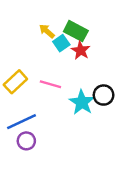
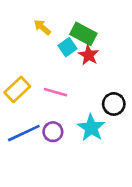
yellow arrow: (47, 31) -> (42, 27), moved
cyan star: (82, 102) -> (91, 128), moved
purple circle: (26, 141) -> (53, 132), moved

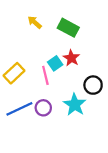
cyan square: (67, 47) -> (55, 63), moved
red star: (89, 55) -> (71, 58), moved
pink line: (56, 92) -> (45, 75), turned 60

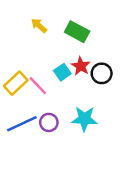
pink line: (45, 75) -> (38, 86), moved, turned -30
black circle: (93, 85) -> (102, 73), moved
cyan star: (75, 105) -> (84, 119), turned -30

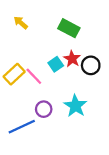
yellow arrow: (39, 26) -> (21, 23), moved
cyan star: (84, 119) -> (75, 106), turned 30
blue line: (22, 124) -> (22, 127), moved

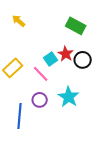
green rectangle: (69, 28) -> (76, 26), moved
pink line: (34, 76) -> (41, 74), moved
blue line: (22, 127) -> (20, 116), turned -60

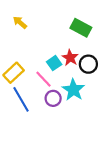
cyan star: (69, 97) -> (73, 90), moved
purple circle: (40, 100) -> (53, 98), moved
blue line: (20, 116) -> (21, 99), moved, turned -35

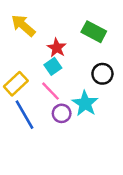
yellow arrow: (20, 22) -> (23, 26), size x1.5
red star: (70, 58) -> (57, 48), moved
cyan square: (54, 63) -> (53, 66), moved

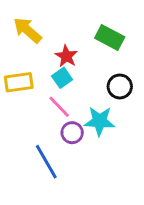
yellow rectangle: (16, 84) -> (19, 82), moved, turned 35
cyan star: (85, 103) -> (100, 121), turned -30
blue line: (24, 115) -> (46, 162), moved

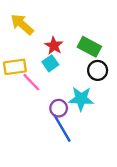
green rectangle: (110, 37) -> (89, 47), moved
pink line: (59, 107) -> (31, 82), moved
blue line: (46, 162) -> (62, 128), moved

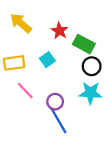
red star: (54, 46) -> (60, 31), moved
pink line: (31, 82) -> (25, 91), moved
cyan star: (81, 99) -> (91, 93), moved

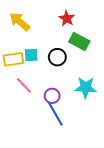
red star: (60, 31) -> (67, 18), moved
cyan square: (47, 60) -> (31, 55), moved, turned 32
black circle: (92, 66) -> (57, 57), moved

